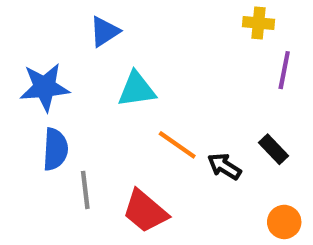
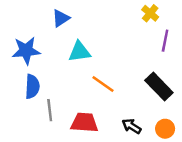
yellow cross: (259, 23) -> (150, 13), turned 35
black rectangle: (273, 149) -> (159, 87), size x1.6
black arrow: (224, 166) -> (132, 126), moved
red trapezoid: (145, 211) -> (84, 123), turned 144

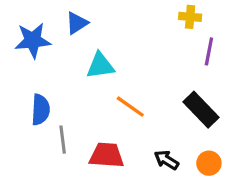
yellow cross: (150, 13) -> (190, 17), turned -35
blue star: (26, 51) -> (33, 40), moved

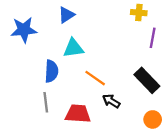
blue triangle: (77, 23) -> (66, 15), moved
blue semicircle: (41, 110) -> (51, 71), moved
black arrow: (166, 160) -> (111, 101), moved

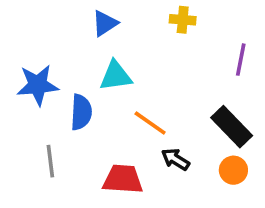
yellow cross: (139, 13) -> (183, 20), moved
blue star: (24, 30) -> (38, 85), moved
gray line: (46, 102) -> (50, 161), moved
orange circle: (153, 119) -> (233, 170), moved

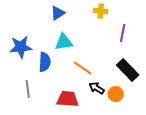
purple line: (241, 60) -> (123, 33), moved
orange circle: (233, 170) -> (116, 94), moved

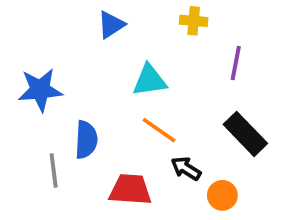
cyan triangle: (64, 42) -> (149, 80), moved
blue semicircle: (45, 62) -> (86, 140), moved
orange circle: (116, 94) -> (222, 195), moved

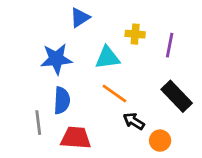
yellow cross: (194, 21) -> (135, 34), moved
blue star: (40, 90) -> (56, 59), moved
red trapezoid: (130, 190) -> (76, 138), moved

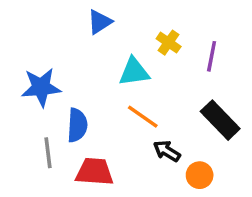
yellow cross: (135, 34) -> (169, 43), turned 30
blue star: (56, 59) -> (41, 87), moved

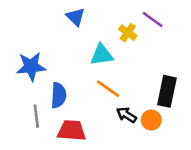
blue triangle: (100, 22) -> (76, 17), turned -42
purple line: (212, 56) -> (153, 20), moved, turned -65
black rectangle: (220, 120) -> (167, 91), turned 56
orange circle: (200, 175) -> (151, 120), moved

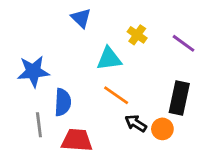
purple line: (153, 20) -> (183, 43), moved

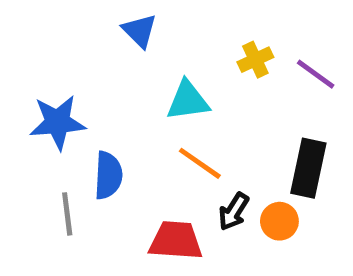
yellow cross: (137, 35) -> (255, 60), moved, turned 30
black arrow: (136, 123) -> (234, 212), turned -90
red trapezoid: (77, 140) -> (176, 241), moved

